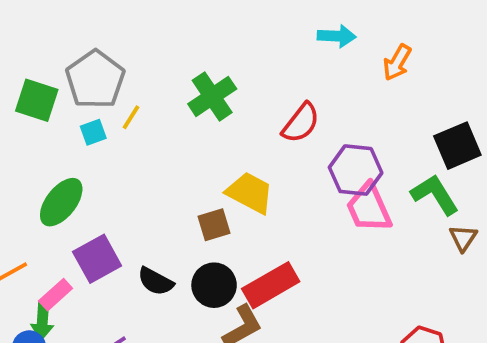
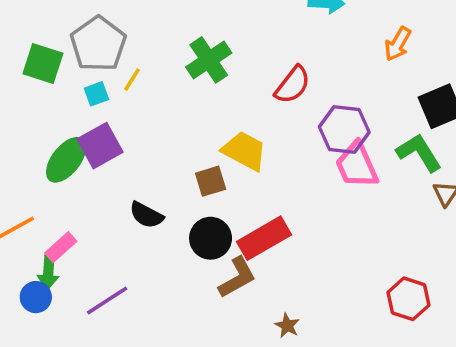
orange arrow: (397, 62) -> (398, 44), moved
purple square: (97, 259) -> (100, 146), moved
black semicircle: (156, 281) -> (146, 215), moved

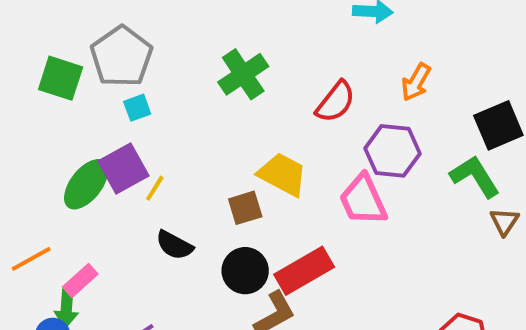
orange arrow: (398, 44) -> (416, 82), moved
yellow line: (132, 80) -> (155, 188), moved
cyan square: (96, 94) -> (137, 108), moved
pink trapezoid: (357, 165) -> (363, 200), moved

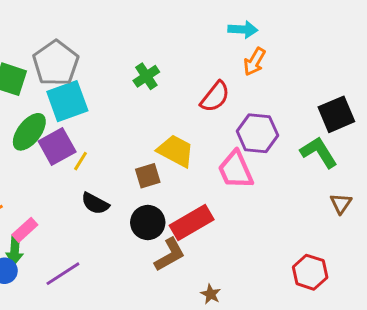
green cross: (243, 74) -> (146, 76), size x0.7
orange arrow: (416, 82) -> (255, 62), moved
cyan square: (137, 108) -> (67, 101), size x2.0
green ellipse: (86, 184) -> (29, 132), moved
brown triangle: (504, 222) -> (341, 203), moved

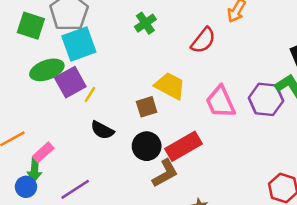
green ellipse: (29, 132) -> (47, 70), turned 32
purple hexagon: (257, 133) -> (266, 99), moved

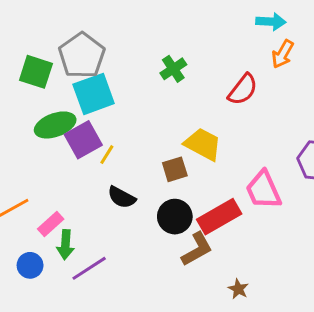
pink trapezoid: (220, 102) -> (263, 190), moved
green arrow: (35, 170) -> (65, 245), moved

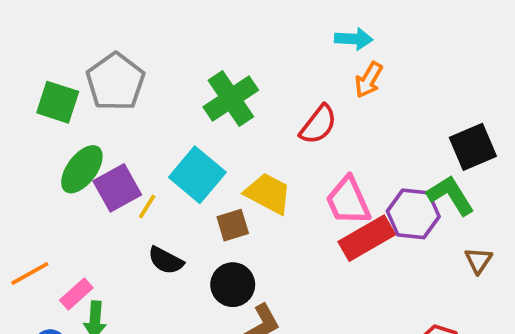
green cross: (173, 69) -> (231, 98), size x1.6
cyan square: (94, 94) -> (197, 175), moved, turned -30
green ellipse: (55, 125) -> (82, 169), turned -33
pink trapezoid: (263, 190) -> (348, 201), moved
red rectangle: (219, 217) -> (367, 238), moved

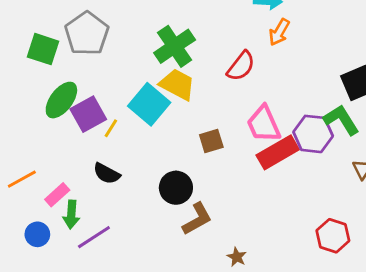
yellow trapezoid: (268, 193) -> (177, 84), moved
brown square: (233, 225) -> (211, 141), moved
black semicircle: (166, 260) -> (107, 174), moved

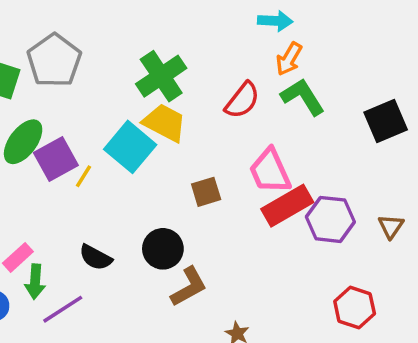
green L-shape: (341, 120) -> (303, 97), moved
purple hexagon: (313, 134) -> (330, 219), moved
black semicircle: (107, 174) -> (96, 257), moved

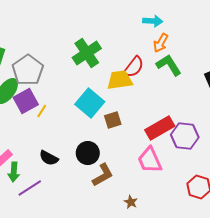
gray pentagon: (54, 61) -> (28, 70), moved
yellow trapezoid: (165, 123) -> (120, 80), moved, turned -36
cyan square: (130, 147) -> (90, 103), moved
pink trapezoid: (270, 171) -> (150, 160), moved

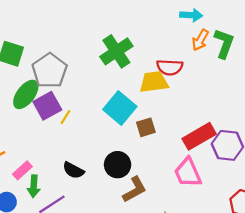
green L-shape: (169, 65) -> (224, 43), moved, turned 52
red semicircle: (134, 67) -> (170, 67), turned 55

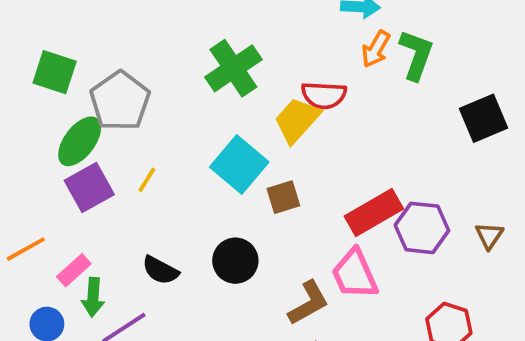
yellow trapezoid: (154, 82) -> (297, 120), turned -40
purple square: (47, 106) -> (89, 188), moved
brown L-shape: (135, 190) -> (308, 303), moved

